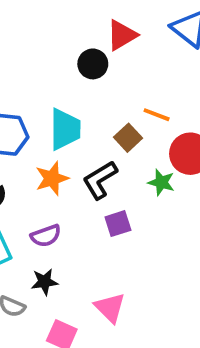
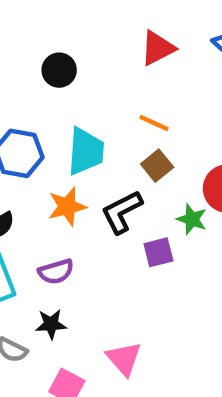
black circle: (93, 64) -> (59, 70), moved
orange line: (157, 115) -> (154, 123), moved
purple square: (118, 224) -> (158, 252), moved

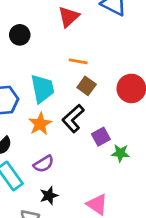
black circle: (59, 70) -> (20, 35), moved
green star: (192, 219) -> (120, 153), moved

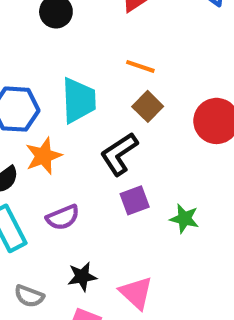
orange star: (40, 124) -> (44, 156), moved
purple square: (101, 137) -> (135, 200), moved
black star: (49, 195) -> (82, 277), moved

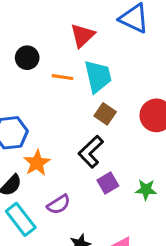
orange line: (140, 66) -> (63, 77), moved
cyan trapezoid: (79, 100) -> (98, 76), moved

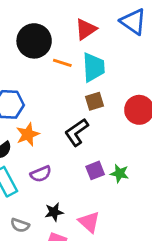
black circle: (27, 58) -> (34, 41), size x1.6
brown square: (105, 114) -> (95, 101), turned 30
purple square: (108, 183) -> (95, 170), moved

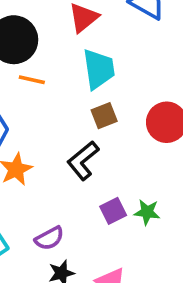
orange line: (62, 63) -> (32, 80), moved
purple semicircle: (41, 174) -> (49, 238), moved

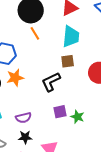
orange line: (32, 80) -> (35, 33), turned 32

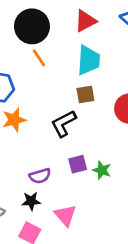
purple semicircle: (23, 118) -> (40, 176), moved

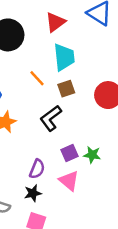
orange line: (39, 58) -> (37, 78), moved
purple semicircle: (40, 176) -> (37, 169), turned -42
pink triangle: (65, 215) -> (69, 181), moved

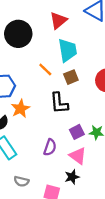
black L-shape: (51, 118) -> (59, 103), turned -55
black star: (33, 193) -> (72, 177), moved

